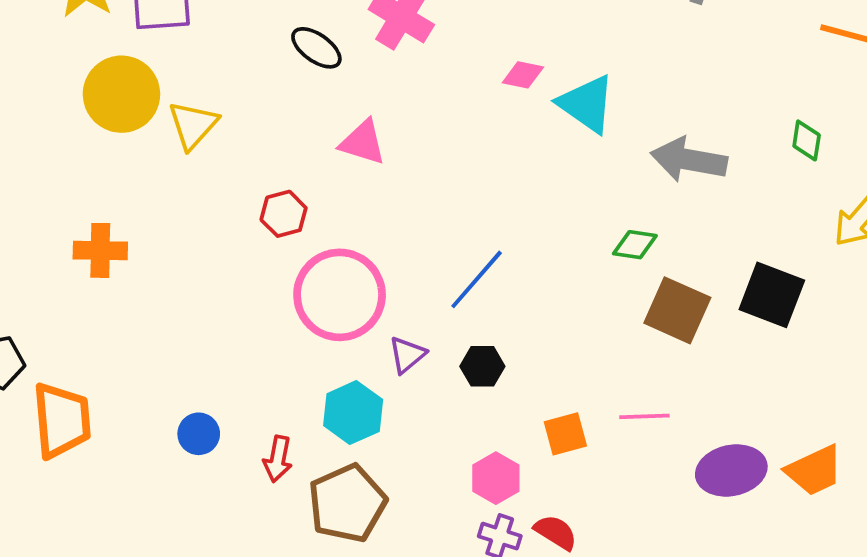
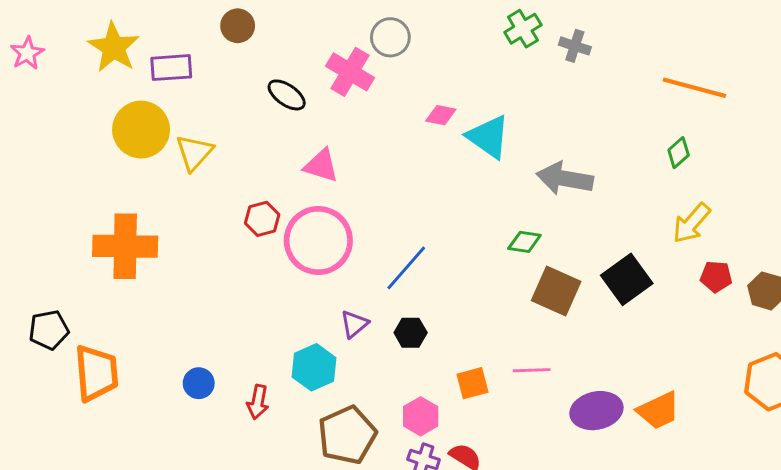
green diamond: (807, 140) -> (679, 153), moved, turned 40
orange cross: (100, 250) -> (125, 246), size x1.6
pink circle: (340, 295) -> (318, 241), moved
black square: (772, 295) -> (627, 279), turned 33
brown pentagon: (347, 503) -> (347, 435), moved

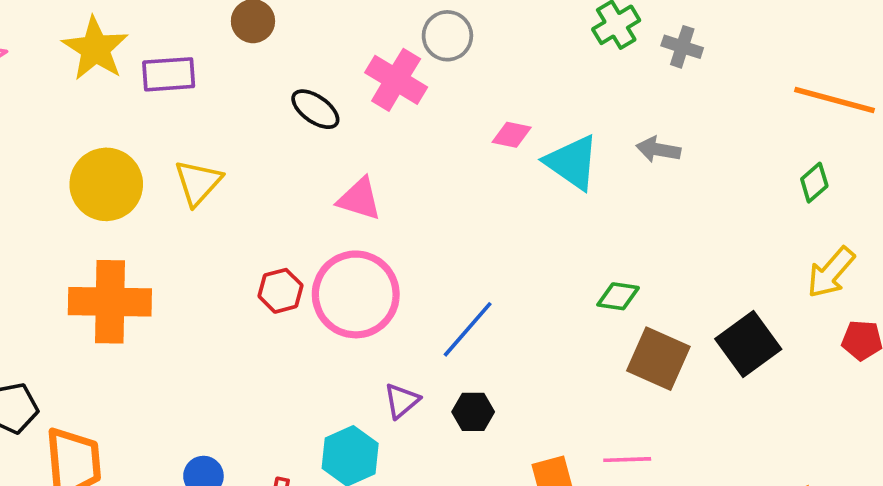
yellow circle: (141, 130) -> (106, 184), moved
gray arrow: (565, 179) -> (658, 150), moved, size x0.6
red hexagon: (262, 219) -> (281, 291), moved

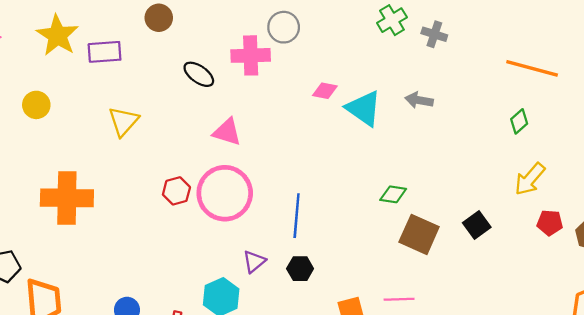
pink cross: (396, 80) -> (251, 55), turned -33
yellow circle: (106, 184) -> (36, 105), moved, size x0.6
blue line: (468, 329) -> (297, 216), turned -36
black square: (748, 344) -> (477, 225), size x0.7

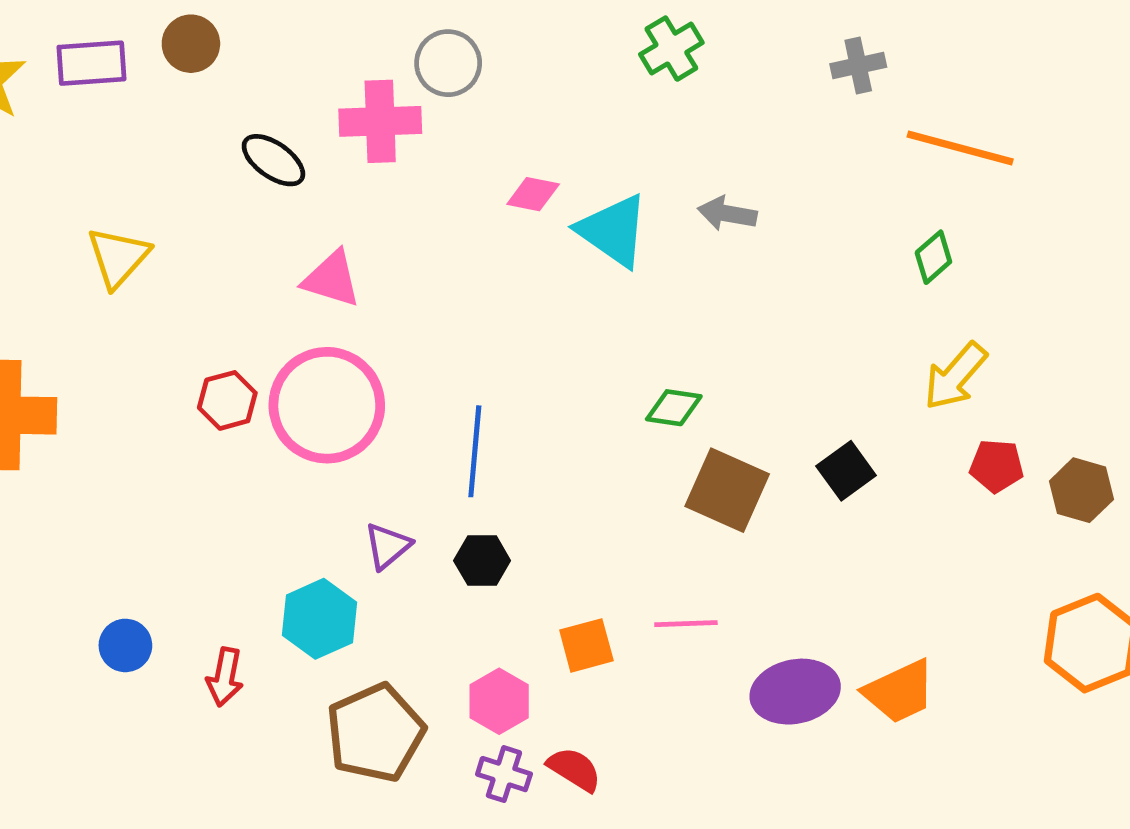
gray cross: (434, 34) -> (858, 66), moved, turned -30
purple rectangle: (105, 52) -> (91, 63), moved

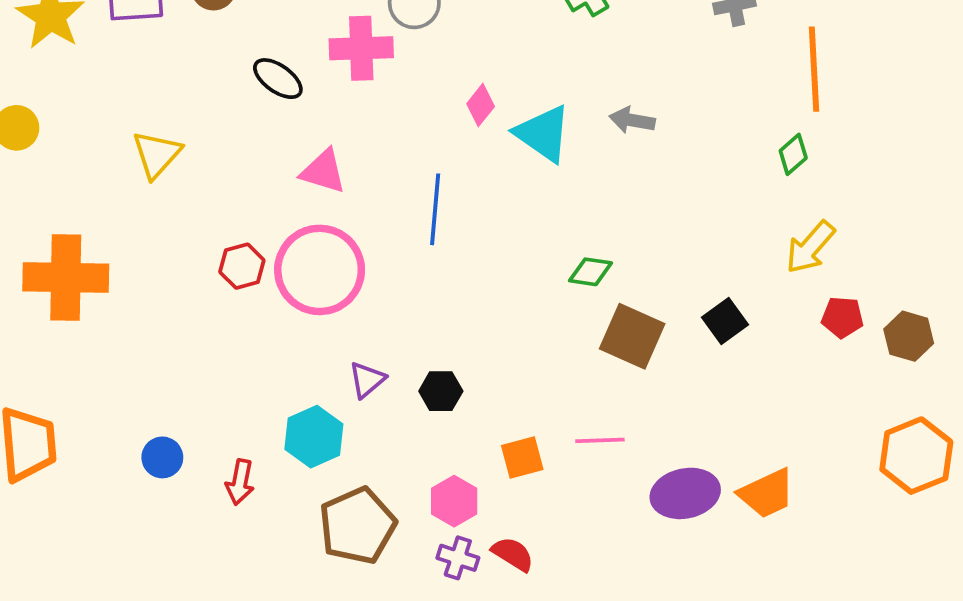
orange line: (960, 148) -> (814, 69), turned 72
pink diamond: (533, 194) -> (481, 105), turned -63
blue line: (475, 451) -> (435, 209), moved

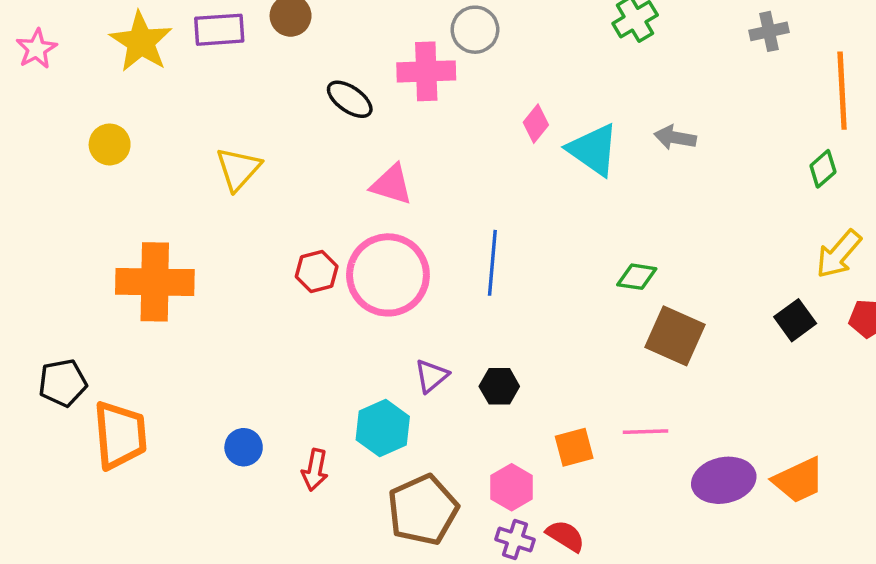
blue line: (435, 209) -> (492, 263), moved
black square: (725, 321) -> (795, 320), moved

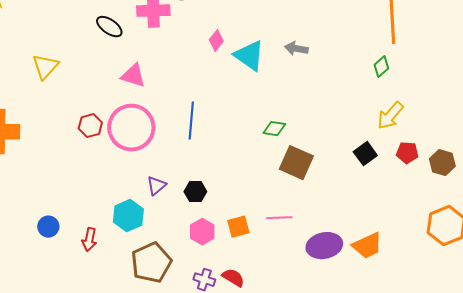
pink hexagon: (512, 487) -> (202, 232), moved

